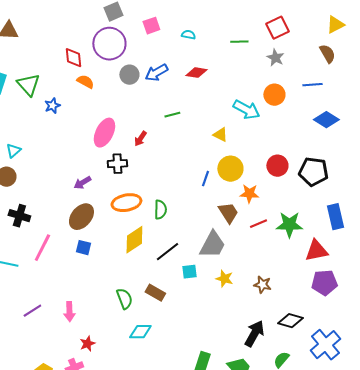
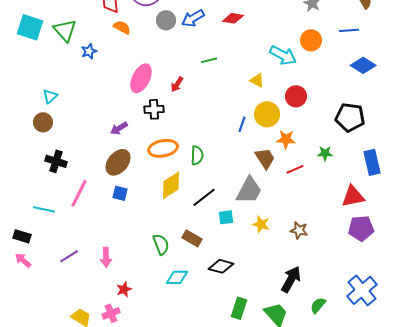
red circle: (277, 166) -> (296, 96), moved
green star: (289, 225) -> (325, 153), moved, size x0.6
black diamond: (290, 321) -> (221, 266), moved

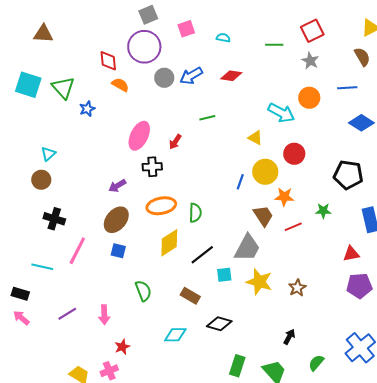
red triangle: (353, 196) -> (351, 254), size x0.7
yellow star: (261, 224) -> (259, 282), size x1.5
brown star: (299, 230) -> (297, 288), turned 30
green semicircle: (161, 244) -> (143, 291), moved
black arrow: (291, 279) -> (289, 337), size x0.6

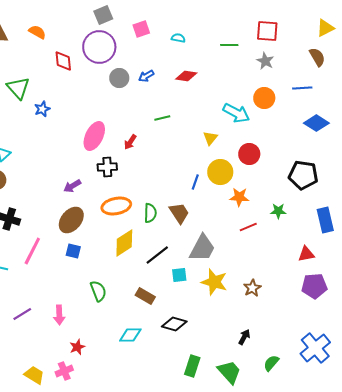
red square: (312, 31) -> (267, 31), turned 30
blue arrow: (191, 76) -> (146, 76), size x0.7
orange semicircle: (120, 85) -> (37, 32), moved
yellow triangle: (255, 138) -> (210, 138), turned 42
brown trapezoid: (263, 216) -> (179, 213), moved

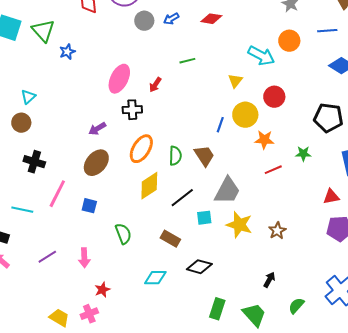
orange ellipse: (116, 206) -> (141, 149), turned -48
blue square: (73, 251) -> (89, 206), moved

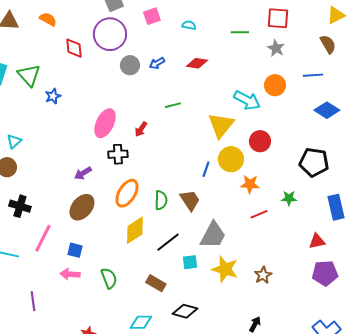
yellow triangle: (235, 81) -> (221, 125), size x1.8
purple line: (47, 257) -> (33, 301), turned -66
pink arrow: (84, 258) -> (70, 274), moved, turned 96

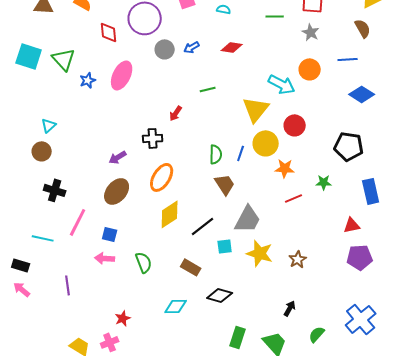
pink ellipse: (105, 123) -> (122, 75), moved
green semicircle: (161, 200) -> (216, 154), moved

